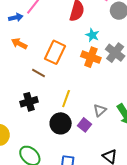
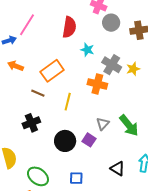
orange rectangle: (55, 52) -> (52, 71), turned 35
orange cross: (91, 57) -> (97, 84), moved
yellow line: (66, 99) -> (68, 102), moved

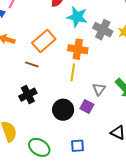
cyan star: (87, 50) -> (77, 17), size x1.5
orange cross: (97, 84) -> (78, 49), moved
yellow line: (68, 102) -> (73, 72), moved

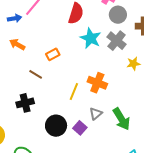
gray cross: (103, 30) -> (117, 41), moved
orange rectangle: (44, 41) -> (53, 54), size x0.6
orange cross: (78, 49) -> (97, 83), moved

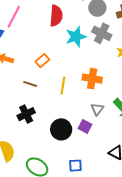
cyan star: (91, 38) -> (76, 37), turned -30
yellow line: (74, 91) -> (63, 86), moved

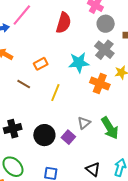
cyan star: (76, 37) -> (79, 63), moved
orange cross: (92, 79) -> (100, 84), moved
black cross: (26, 114) -> (13, 129), moved

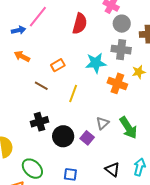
gray cross: (104, 50) -> (121, 50), turned -30
black cross: (13, 129) -> (39, 122), moved

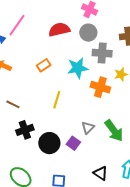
red semicircle: (80, 24) -> (59, 30), turned -115
gray circle: (122, 24) -> (88, 33), moved
orange rectangle: (58, 65) -> (44, 65), moved
brown line: (41, 86) -> (13, 104), moved

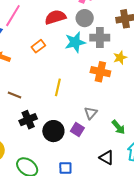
orange rectangle: (44, 65) -> (38, 46), moved
cyan star: (78, 68) -> (75, 42), moved
green arrow: (114, 131) -> (118, 127), moved, size x0.7

